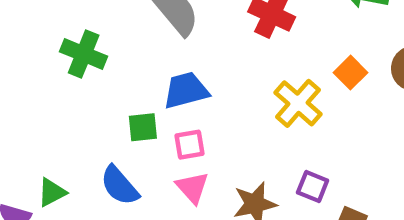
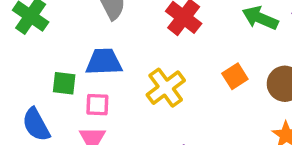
yellow cross: (298, 103) -> (166, 88), moved

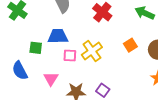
pink square: (97, 105) -> (70, 55), moved

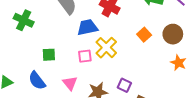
blue trapezoid: (58, 36) -> (87, 27), moved

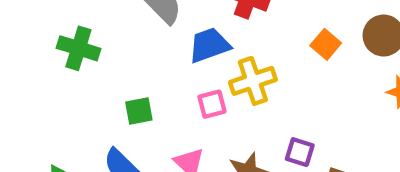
yellow cross: (106, 48) -> (253, 81), turned 35

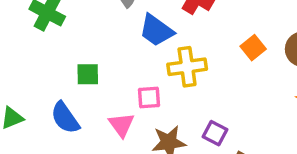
blue trapezoid: (209, 45) -> (156, 30), turned -135
pink square: (212, 104) -> (149, 97), moved

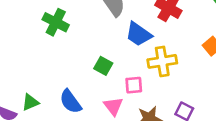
green square: (88, 74) -> (103, 66), moved, turned 30

